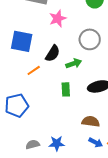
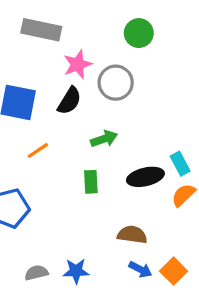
gray circle: (90, 39) -> (116, 83), moved
black semicircle: (53, 53) -> (69, 101), moved

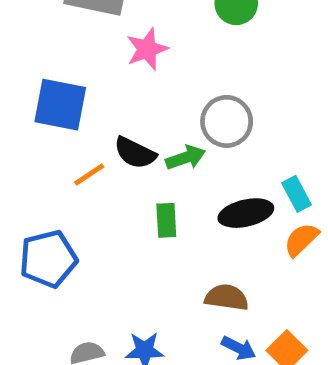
gray circle: (116, 83) -> (227, 121), moved
black semicircle: (69, 101) -> (135, 153), moved, turned 84

